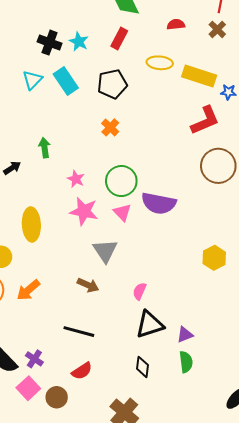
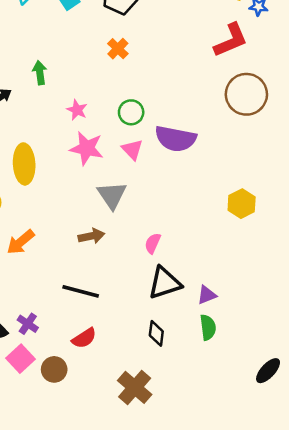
green circle: (121, 181) -> (131, 112), size x0.7
brown arrow: (88, 285) -> (91, 236), turned -35

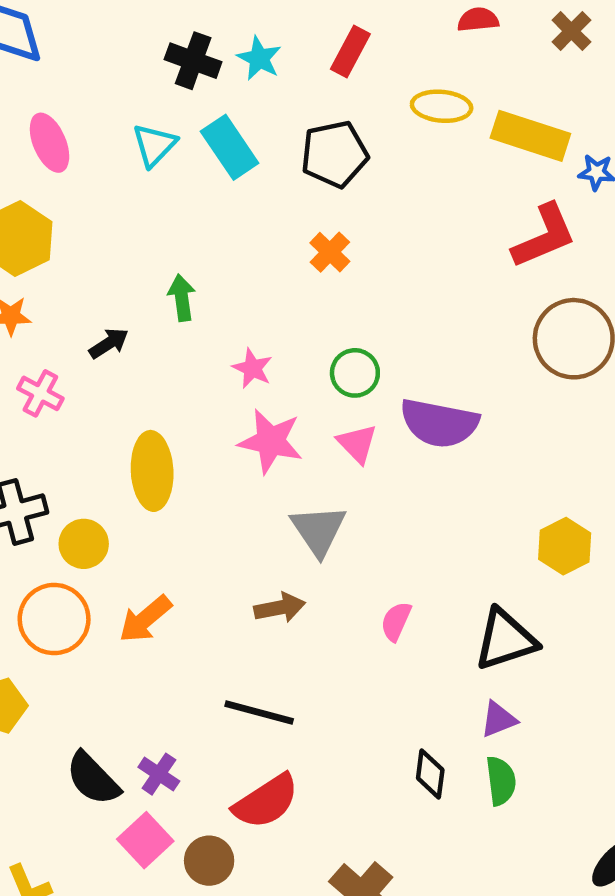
black triangle: (165, 283) -> (505, 640), moved
black diamond: (156, 333) -> (430, 774), moved
red semicircle: (84, 338) -> (266, 801), size x1.4

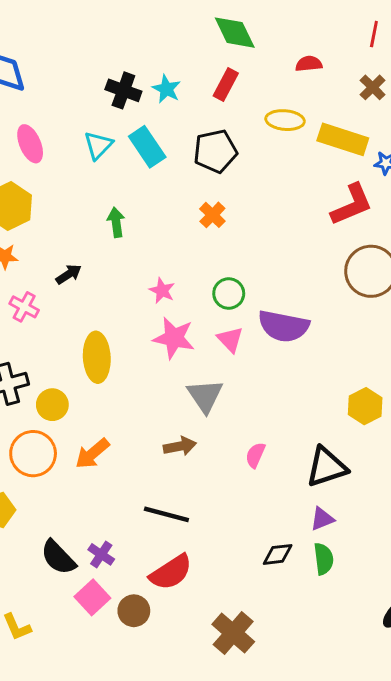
brown cross: (571, 31) -> (373, 87), moved
green arrow: (182, 298) -> (116, 222), moved
black diamond: (430, 774) -> (278, 554), turned 76

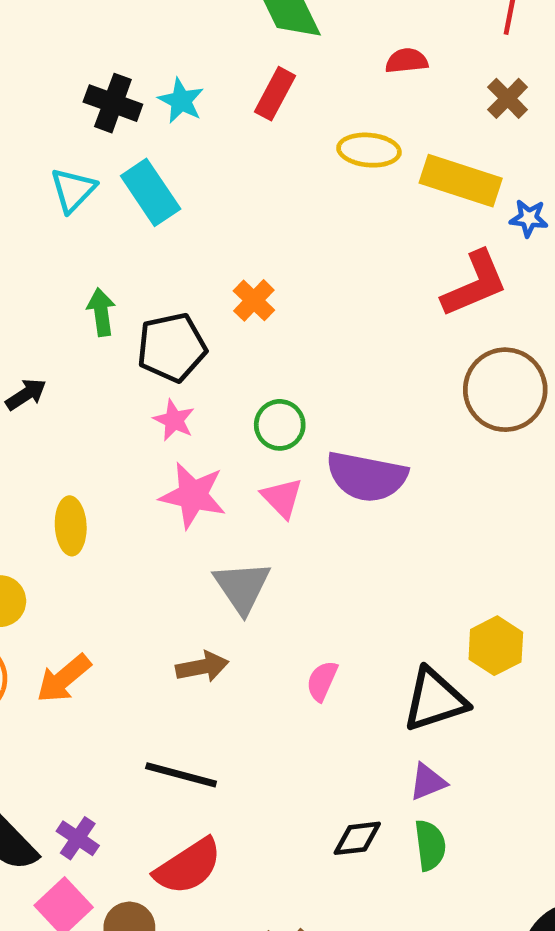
black pentagon: (215, 151) -> (172, 347), moved
yellow ellipse: (97, 357) -> (71, 526), size x0.7
yellow hexagon: (365, 406) -> (496, 646), moved

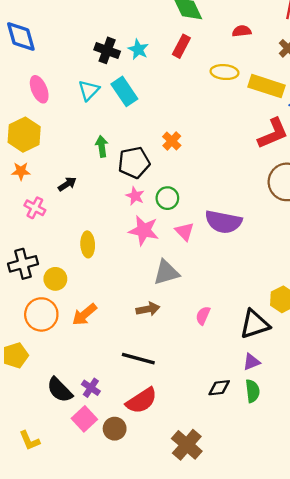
green circle: (280, 425) -> (167, 198), moved
gray triangle: (242, 587) -> (166, 272), turned 48

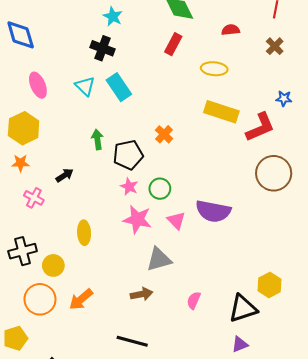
cyan star: (138, 49) -> (113, 16), moved
yellow rectangle: (267, 86) -> (221, 112), moved
cyan triangle: (89, 90) -> (85, 86), turned -30

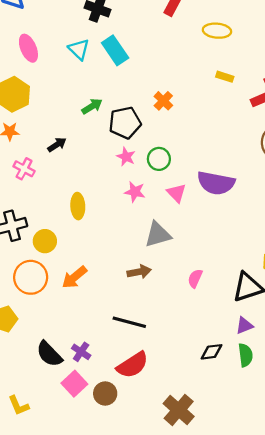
yellow rectangle: (221, 112) -> (225, 77), size x0.5
green arrow: (97, 139) -> (92, 106), turned 66
pink star: (137, 219) -> (135, 192), size x0.7

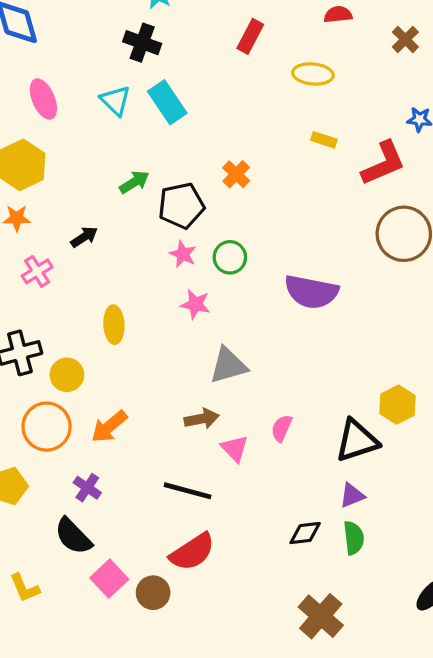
pink cross: (24, 169) -> (37, 271), turned 30
pink triangle: (176, 193) -> (235, 448), moved
purple cross: (81, 352) -> (87, 488), moved
yellow L-shape: (19, 406) -> (25, 588), moved
brown cross: (179, 410) -> (321, 616), moved

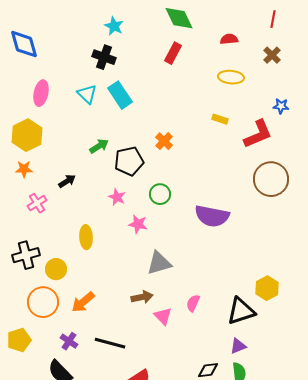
yellow ellipse: (313, 74) -> (231, 77), moved
pink ellipse: (43, 99) -> (41, 93), turned 35
pink star: (183, 254) -> (117, 197), moved
black line: (188, 491) -> (110, 343), moved

